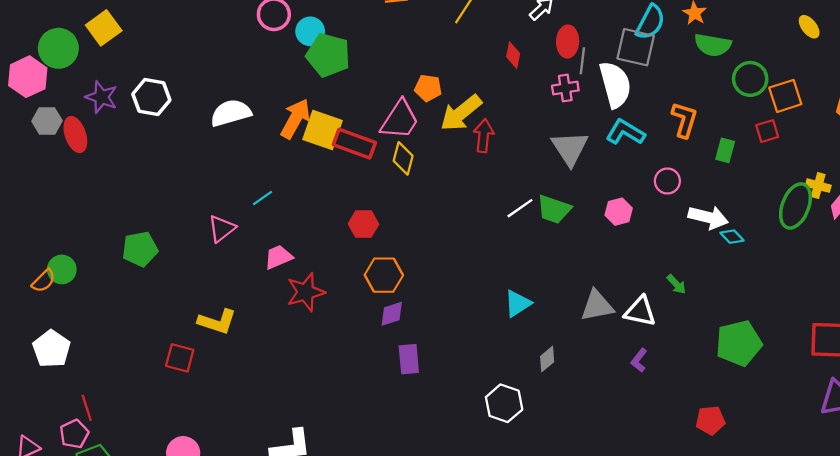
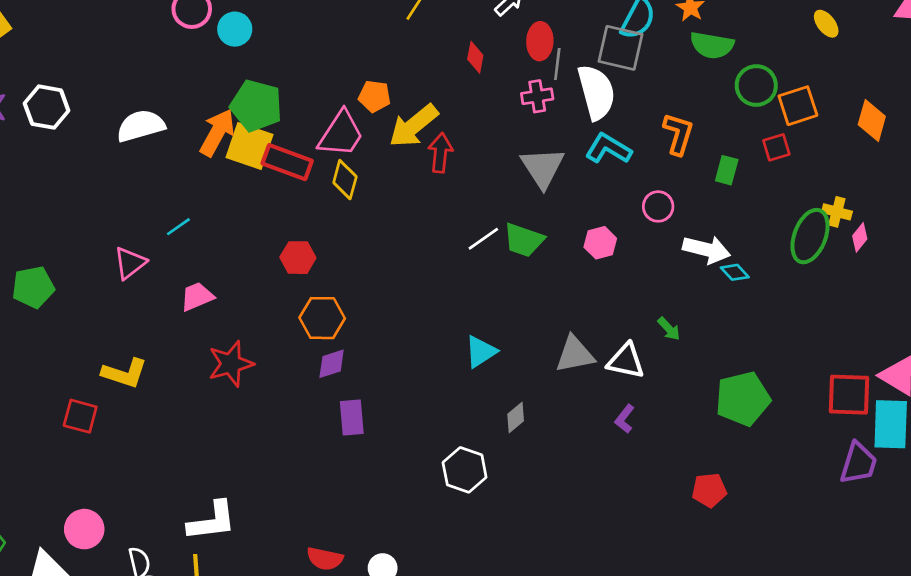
green pentagon: (328, 55) -> (256, 106), moved
red star: (306, 292) -> (231, 364), moved

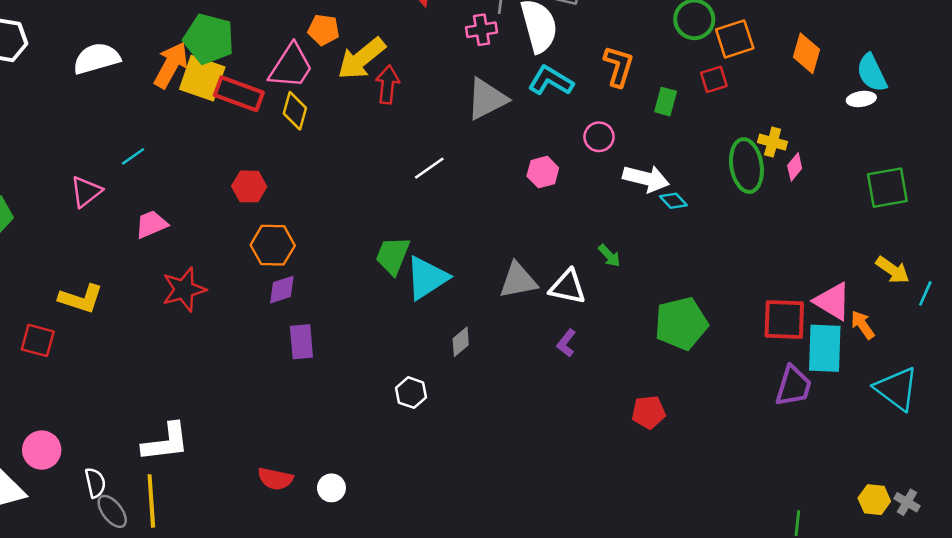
gray triangle: (543, 168) -> (487, 99), turned 36
green ellipse: (810, 236) -> (746, 166), turned -30
green trapezoid: (524, 240) -> (393, 256), moved, turned 93
cyan triangle: (481, 352) -> (427, 278), size x1.4
white hexagon: (465, 470) -> (411, 393), size x0.7

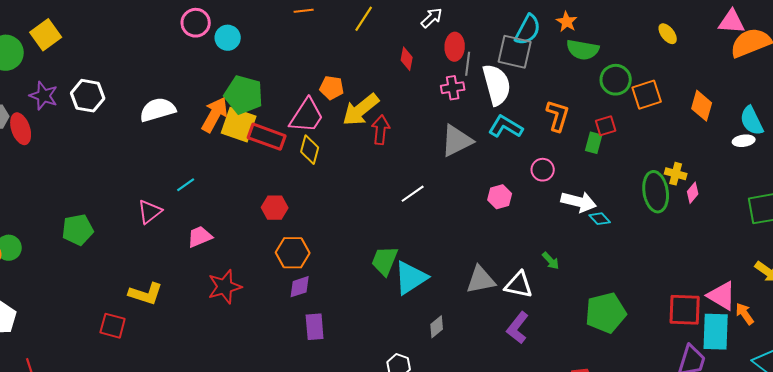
red square: (714, 79) -> (606, 126), moved
purple L-shape: (566, 343) -> (518, 328), size x1.5

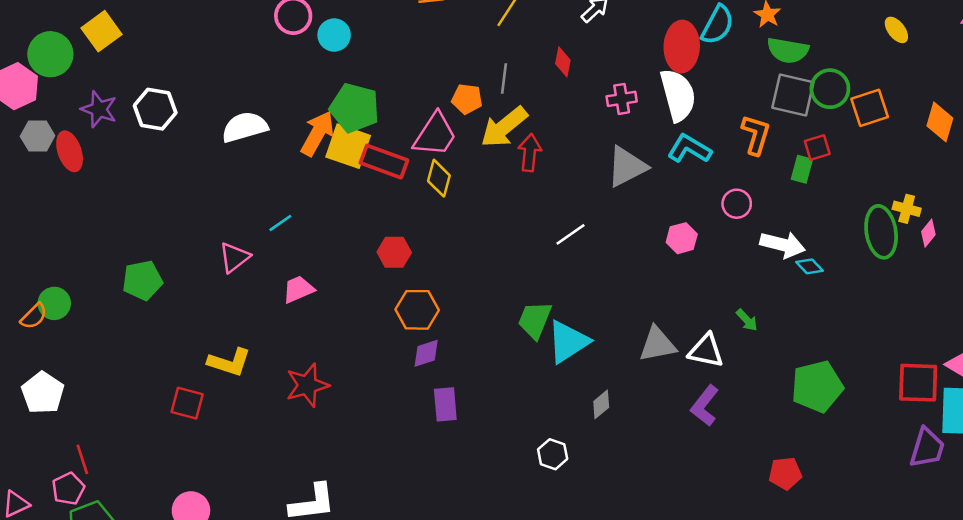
red ellipse: (455, 47) -> (682, 47), moved, size x1.4
gray square: (515, 52) -> (793, 95), moved
gray line: (468, 64) -> (504, 78), moved
red star: (225, 287) -> (307, 385), moved

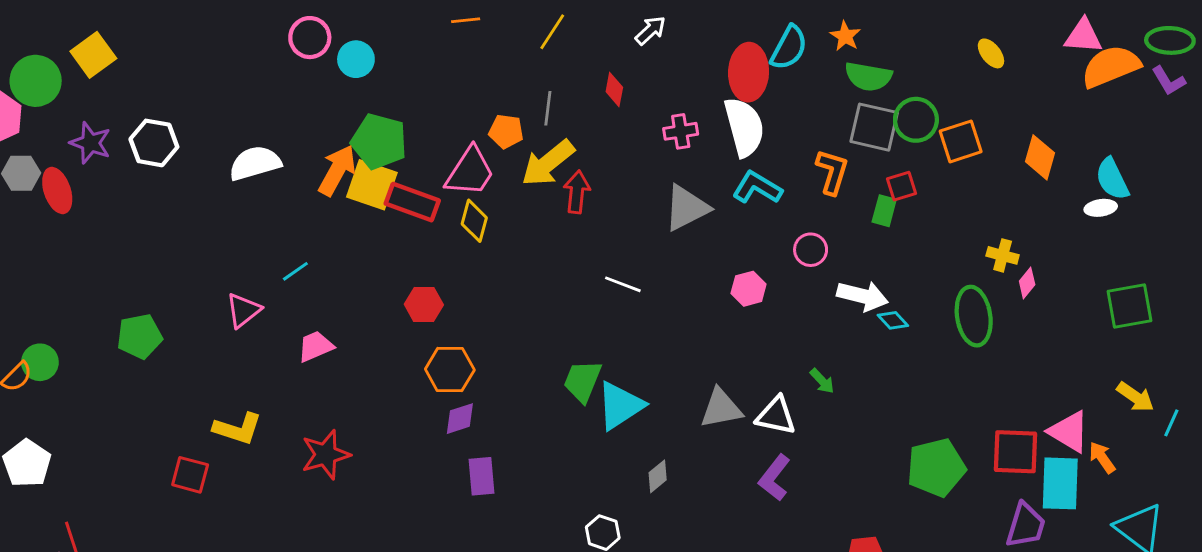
green ellipse: (881, 232) -> (974, 316), moved
white line: (571, 234) -> (623, 284), turned 56
green pentagon: (817, 386) -> (936, 468), moved

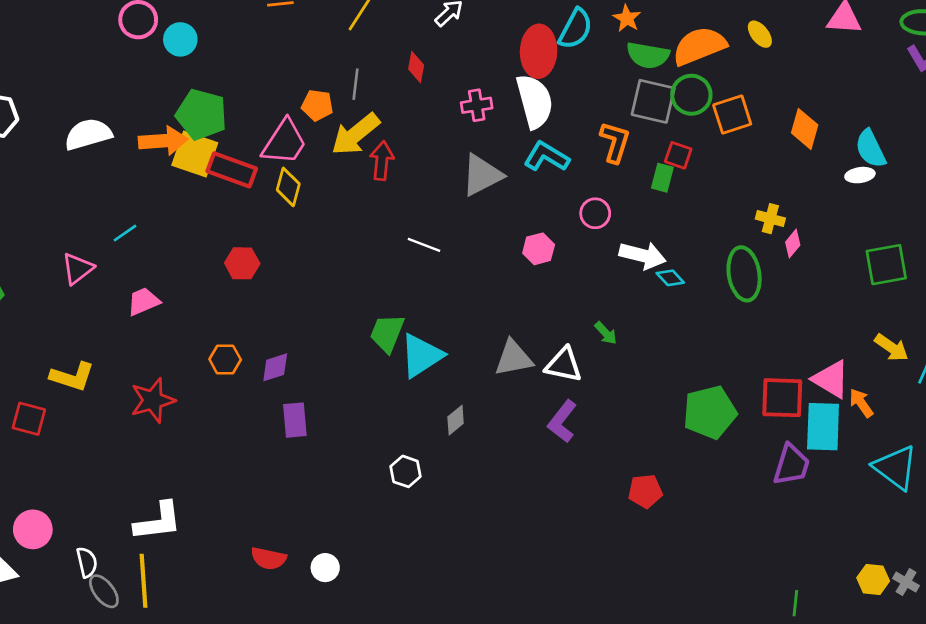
orange semicircle: (1111, 66) -> (699, 46), moved
orange arrow: (337, 170) -> (163, 141), turned 57
red square: (902, 186) -> (678, 155), turned 36
orange hexagon: (450, 369) -> (225, 359), moved, size x0.7

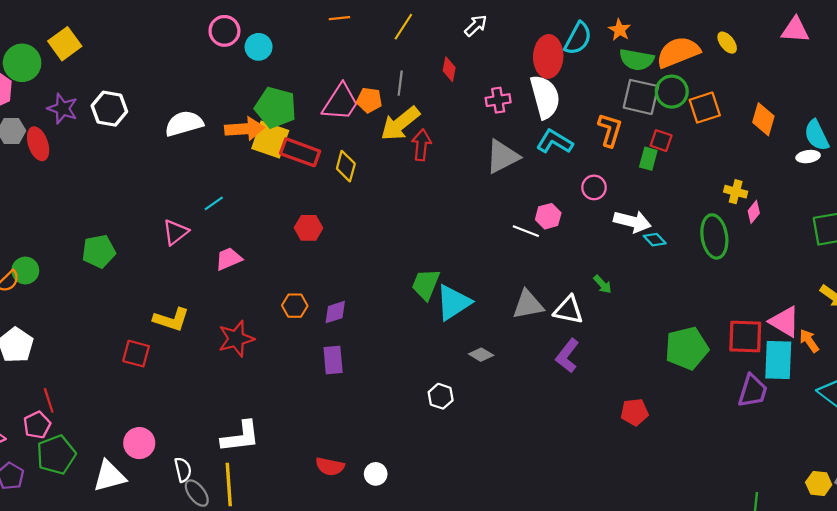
pink trapezoid: (284, 142) -> (341, 102), moved
white line: (424, 245) -> (526, 231), moved
purple rectangle: (295, 420) -> (333, 360), moved
gray diamond: (456, 420) -> (481, 355), turned 70

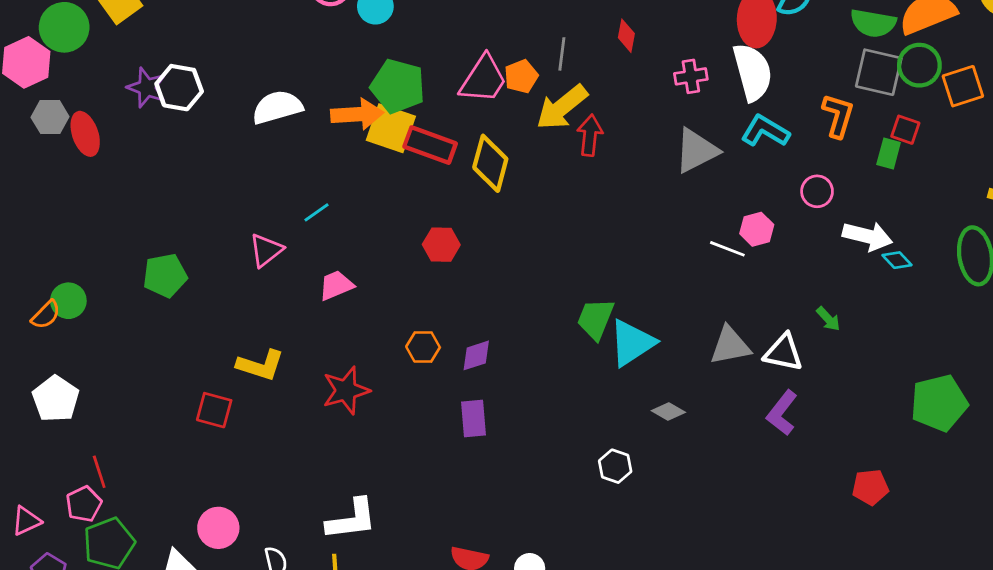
orange pentagon: (369, 100) -> (521, 76), turned -30
purple star: (63, 109) -> (147, 88), moved
yellow diamond: (346, 166) -> (490, 163), size x1.4

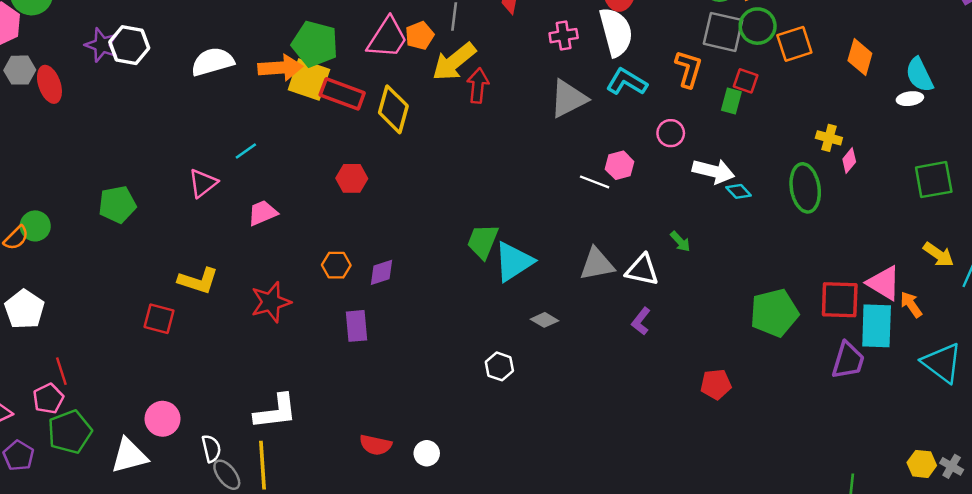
purple L-shape: (782, 413) -> (641, 321), size x0.7
purple rectangle: (474, 418) -> (357, 326), moved

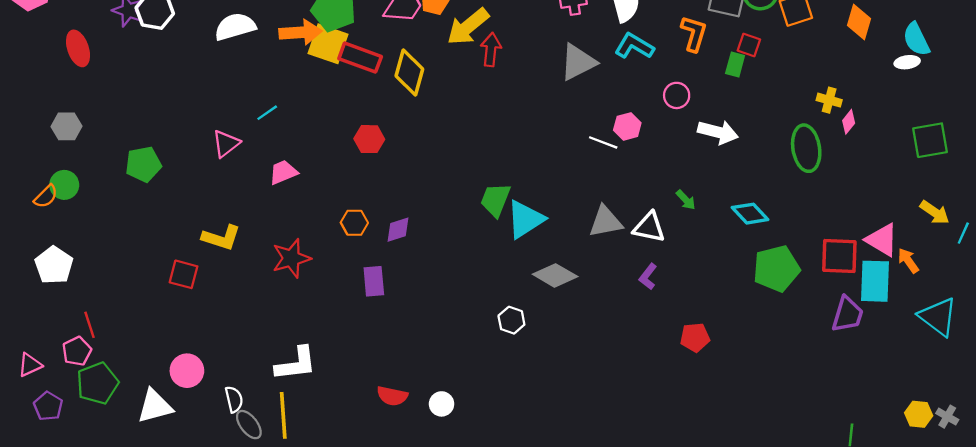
gray hexagon: (20, 70) -> (67, 126), moved
cyan diamond: (739, 191) -> (750, 214), moved, size x1.5
gray diamond: (545, 320) -> (555, 275), size x1.6
red pentagon: (716, 384) -> (695, 337), moved

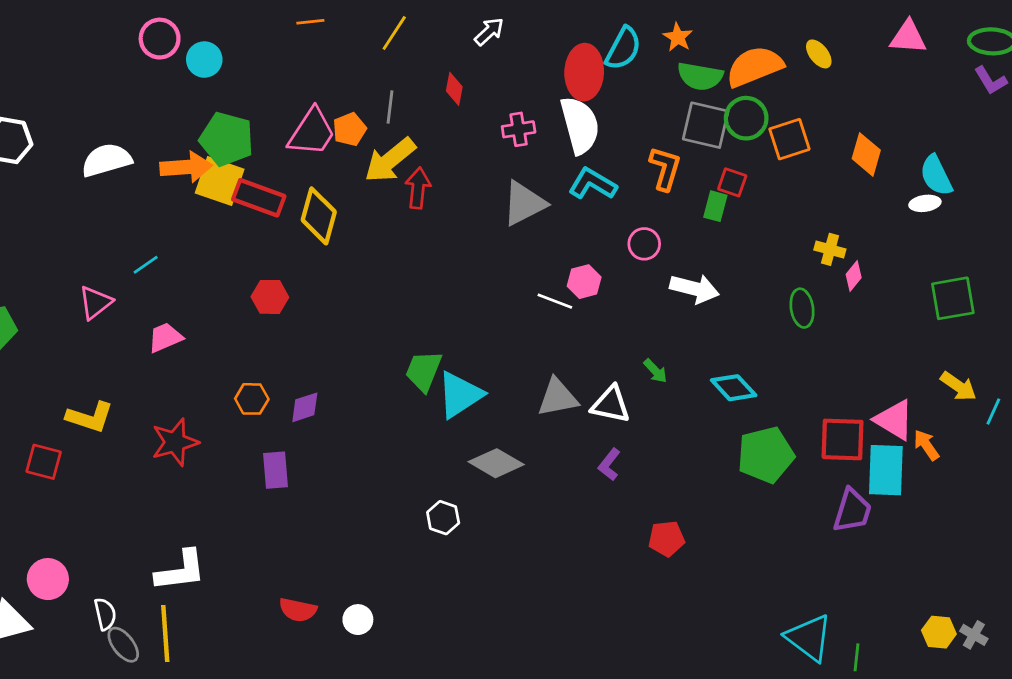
green ellipse: (806, 148) -> (802, 308), size x0.7
cyan triangle: (938, 317) -> (809, 638), moved

